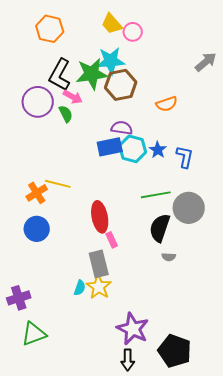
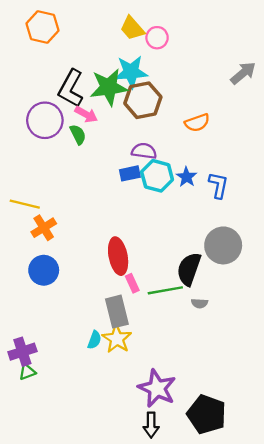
orange hexagon: (50, 29) -> (43, 27), moved
blue rectangle: (110, 147) -> (130, 173), size x0.7
yellow line: (58, 184) -> (25, 204), moved
green line: (156, 195) -> (165, 290), moved
green triangle: (34, 334) -> (27, 372), moved, size x0.6

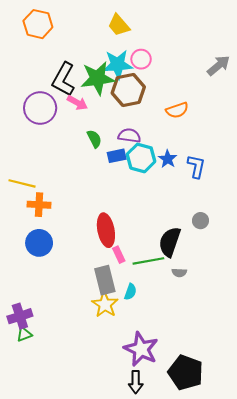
pink circle: (157, 38) -> (141, 59), moved
green semicircle: (78, 134) -> (94, 139), moved
orange cross: (44, 228) -> (39, 205), turned 35
gray circle: (223, 245) -> (201, 221), size x0.5
cyan semicircle: (94, 340) -> (130, 292), moved

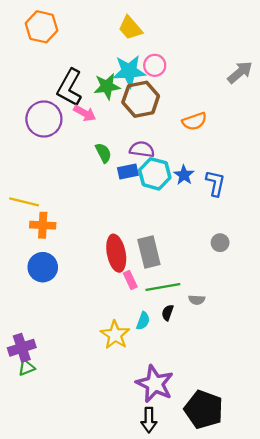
green star: (97, 78) -> (107, 86), size x0.7
black semicircle: (170, 242) -> (168, 313), moved, size x0.5
gray rectangle: (105, 280) -> (149, 252), moved

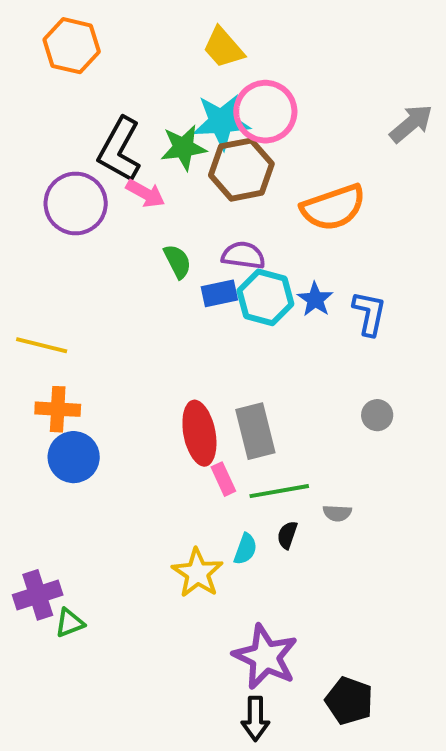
pink circle: (155, 65) -> (265, 112), size x1.6
orange semicircle: (194, 121) -> (333, 207), size x1.5
orange cross: (43, 225) -> (58, 409), moved
green triangle: (26, 368) -> (70, 623), moved
black pentagon: (204, 410) -> (349, 701), size x0.7

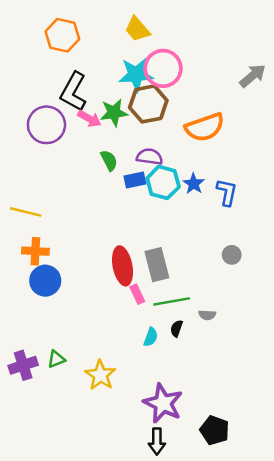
orange hexagon: (72, 46) -> (62, 35), moved
green star: (183, 148) -> (114, 113), moved
yellow star: (197, 573) -> (100, 375), moved
green triangle: (70, 623) -> (56, 359), moved

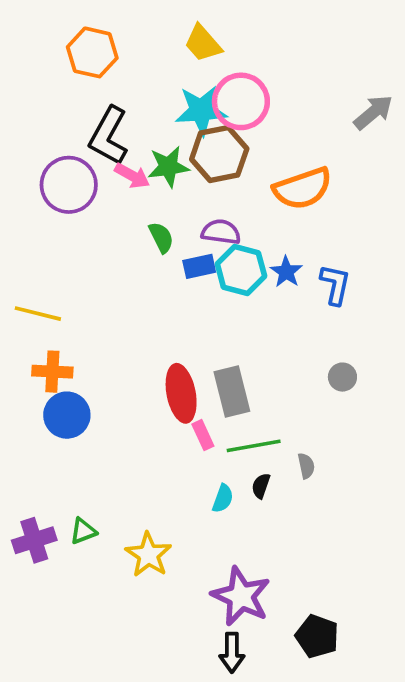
gray semicircle: (207, 315) -> (306, 466), turned -105

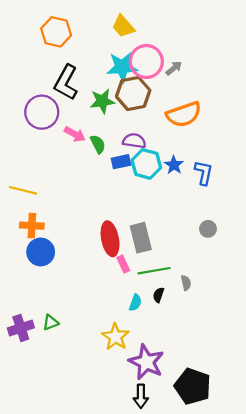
gray arrow: (373, 112) -> (174, 68), moved, size x0.7
pink arrow: (132, 176) -> (75, 134), moved
yellow star: (148, 555) -> (116, 337), moved
black pentagon: (317, 636) -> (193, 386), size x1.4

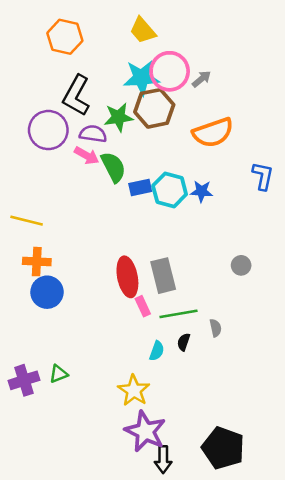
purple semicircle: (134, 141) -> (93, 134), moved
green semicircle: (98, 144) -> (113, 167), size x1.4
blue star: (174, 165) -> (201, 191), turned -30
blue L-shape: (204, 173) -> (263, 176), moved
purple star: (146, 362) -> (145, 431), moved

